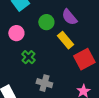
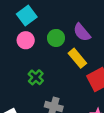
pink circle: (16, 33) -> (26, 40), moved

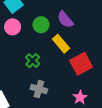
green cross: (36, 77) -> (33, 61), moved

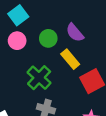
green cross: (33, 61) -> (39, 78), size x1.5

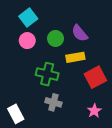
yellow rectangle: (70, 59) -> (75, 57), turned -60
green cross: (39, 78) -> (47, 74), turned -30

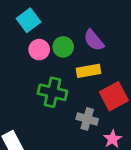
pink circle: (27, 41) -> (39, 50), moved
gray cross: (53, 102) -> (87, 119), moved

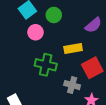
purple semicircle: (94, 40) -> (93, 25), moved, turned -90
green circle: (63, 47) -> (54, 15), moved

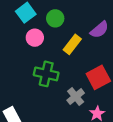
yellow rectangle: (73, 48) -> (72, 44), moved, turned -42
gray cross: (72, 85) -> (76, 97), turned 35

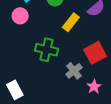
pink circle: (35, 38) -> (20, 16), moved

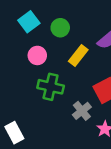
pink circle: (20, 16) -> (37, 55), moved

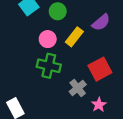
pink circle: (37, 55) -> (48, 39), moved

